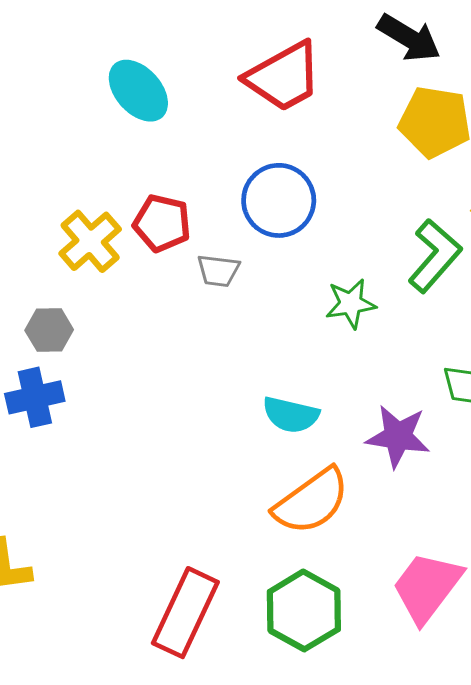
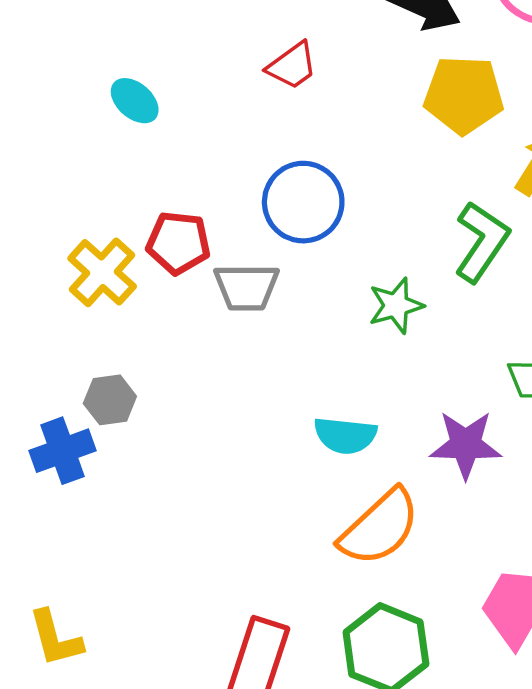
red trapezoid: (284, 77) -> (292, 66), size x0.6
cyan ellipse: (138, 91) -> (135, 101), size x0.7
gray trapezoid: (218, 271) -> (246, 287), size x1.4
gray hexagon: (49, 330) -> (110, 400), moved

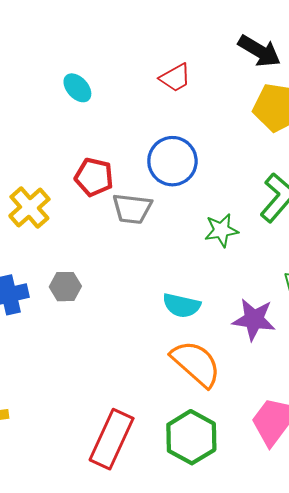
yellow cross: (102, 272) -> (29, 208), moved
gray hexagon: (110, 400) -> (65, 287), moved
orange semicircle: (380, 527) -> (196, 364), turned -102

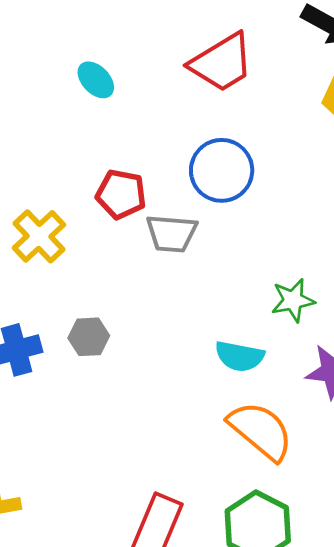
red trapezoid: (175, 78) -> (222, 63), size x1.6
green star: (221, 230) -> (293, 300), moved

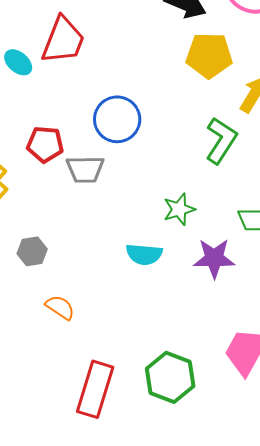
red trapezoid: (222, 63) -> (63, 40), moved, turned -32
orange semicircle: (261, 431) -> (60, 307), moved, size x0.6

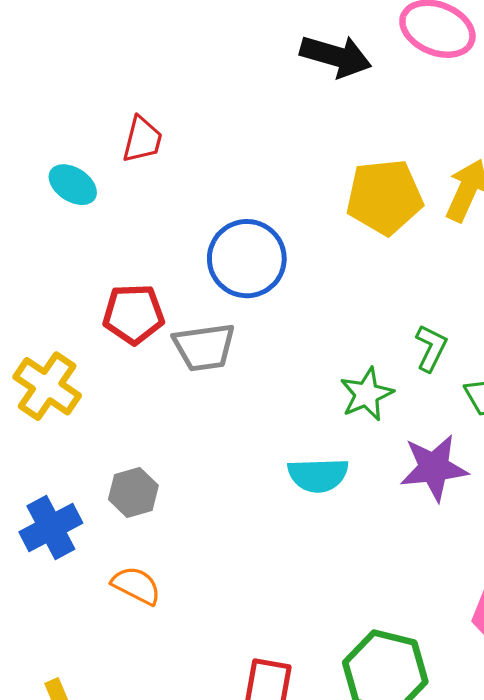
red trapezoid: (63, 40) -> (142, 140), size x0.6
yellow pentagon: (209, 55) -> (384, 197), moved
green L-shape: (221, 140) -> (431, 348), moved, size x0.6
orange semicircle: (60, 307) -> (136, 585), moved

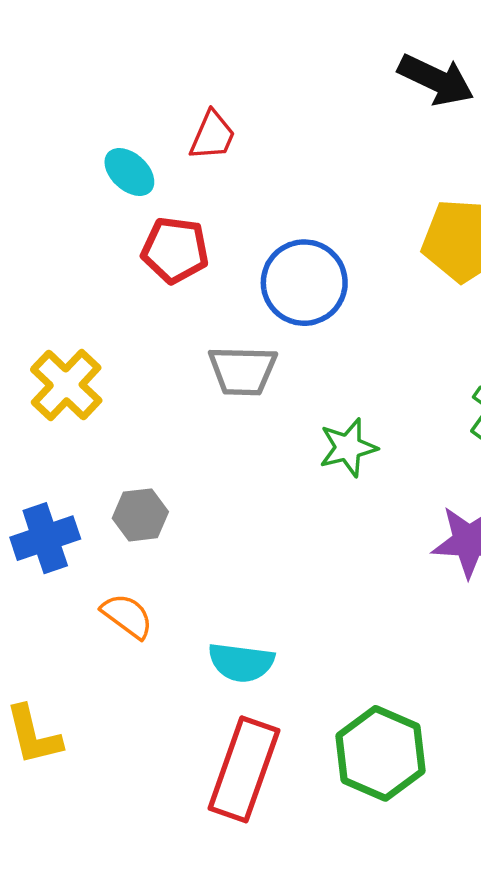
red pentagon: (133, 314) -> (175, 250), moved
green star: (367, 394) -> (348, 448), moved
cyan semicircle: (318, 475) -> (241, 662), moved

